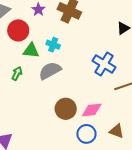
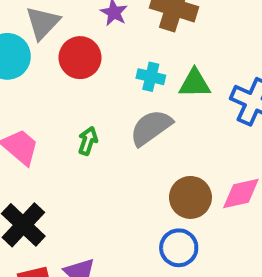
green triangle: (31, 51) -> (195, 83), moved
blue circle: (86, 134) -> (179, 248), moved

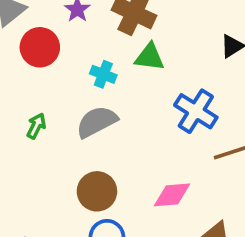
green triangle: (195, 83) -> (149, 57), moved
brown circle: (190, 197) -> (97, 191), moved

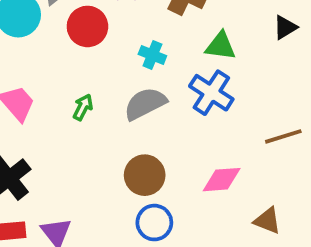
green triangle: (149, 57) -> (220, 46), moved
blue cross: (196, 111) -> (211, 93), moved

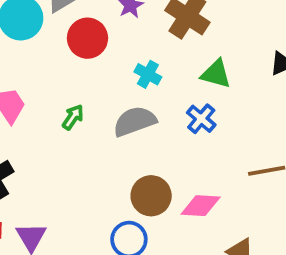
blue cross: (211, 93) -> (201, 119), size x0.7
brown circle: (145, 175) -> (151, 196), moved

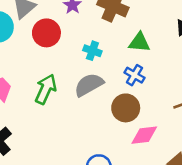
green arrow: (73, 117) -> (46, 89), size x1.6
brown circle: (151, 196) -> (126, 108), moved

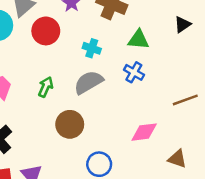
green arrow: (46, 89) -> (46, 87), size x0.7
brown circle: (126, 108) -> (70, 124), moved

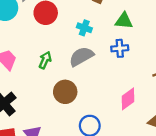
blue cross: (134, 72) -> (120, 48), turned -35
pink diamond: (144, 132) -> (128, 99), turned -30

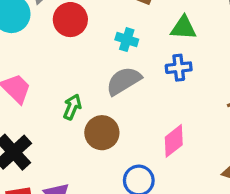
green arrow: (45, 60) -> (72, 107), moved
pink diamond: (128, 99) -> (174, 141), moved

